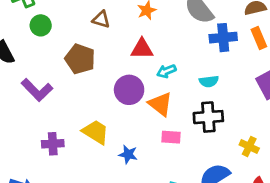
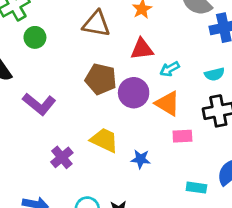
brown triangle: (101, 19) -> (96, 24), size x1.5
brown pentagon: (80, 59) -> (101, 79), moved
purple cross: (53, 144) -> (62, 157), turned -30

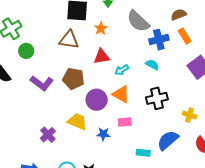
cyan semicircle: (214, 74) -> (152, 65), moved, turned -136
purple circle: (134, 93) -> (97, 100), moved
purple L-shape: (39, 104) -> (42, 83), moved
pink rectangle: (182, 136) -> (125, 122), moved

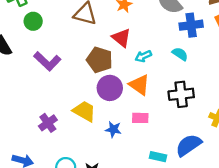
red triangle: (102, 57) -> (121, 38), turned 42
brown pentagon: (73, 79) -> (99, 60), moved

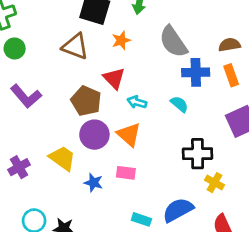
cyan arrow: (143, 56) -> (137, 102), turned 35
black cross: (181, 94) -> (198, 154), moved

